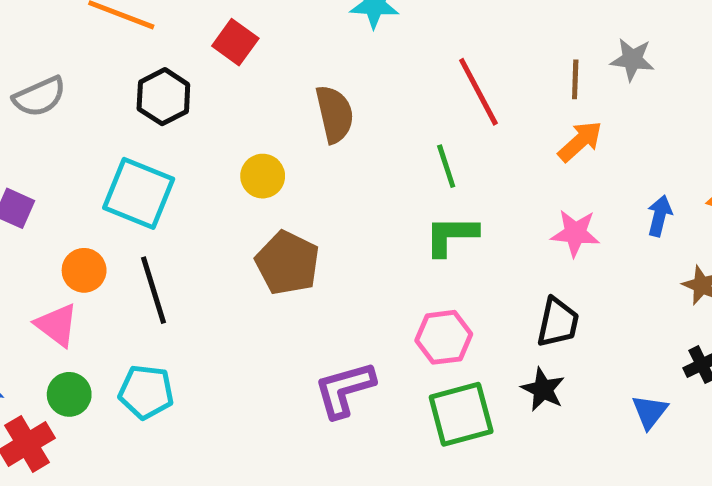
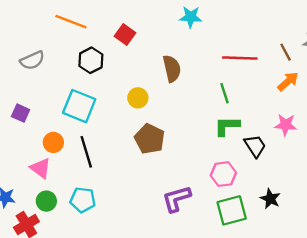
brown line: (575, 79) -> (286, 52), turned -30
red line: (478, 92) -> (240, 58), turned -60
black trapezoid: (558, 322) -> (255, 146), moved, turned -45

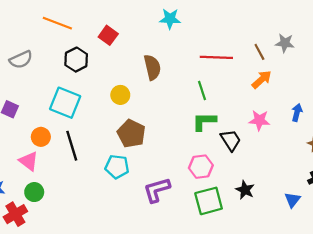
cyan pentagon: (83, 200) -> (117, 167), moved

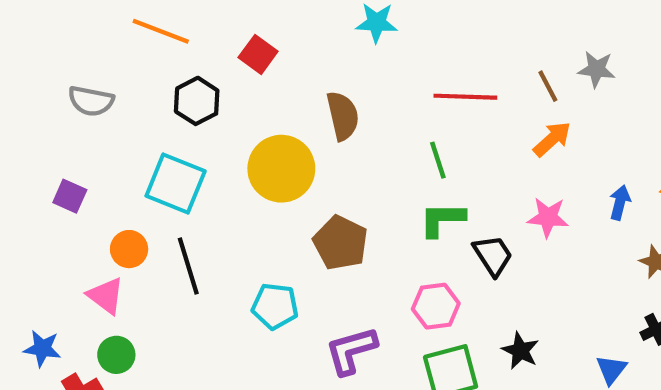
gray semicircle: (21, 60) -> (91, 101), turned 35
yellow circle: (120, 95) -> (281, 169), size x1.8
brown pentagon: (131, 134) -> (341, 243), moved

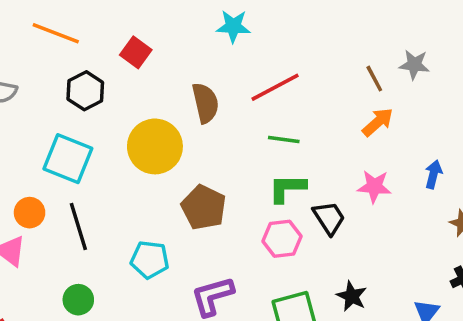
red line: (465, 97) -> (275, 87), moved, turned -30
green line: (438, 160) -> (284, 139), turned -64
pink hexagon: (436, 306) -> (282, 239), moved
green circle: (116, 355) -> (78, 300), moved

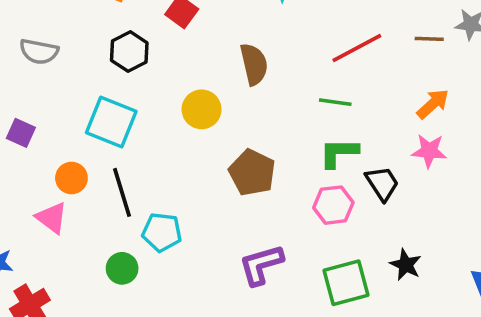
brown line: (374, 79) -> (429, 39), turned -60
red line: (275, 87) -> (357, 48), moved
orange arrow: (378, 122) -> (433, 104), moved
yellow circle: (155, 146) -> (202, 109), size x0.7
cyan pentagon: (150, 260) -> (162, 232), moved

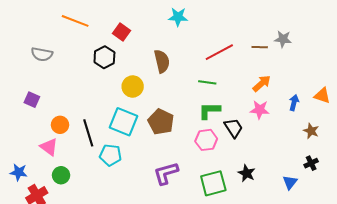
black hexagon: (129, 52) -> (104, 57), moved
cyan square: (111, 122) -> (124, 122), moved
green circle: (122, 268) -> (61, 175), moved

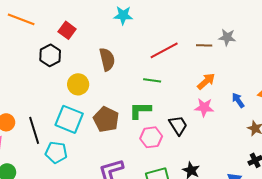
blue arrow: (294, 103) -> (238, 100), turned -49
green L-shape: (209, 111) -> (140, 110), moved

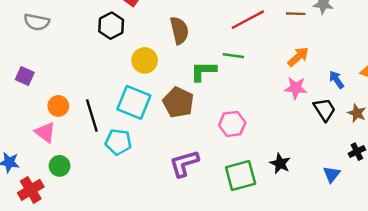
green L-shape: (140, 110) -> (203, 71), moved
black trapezoid: (178, 125) -> (324, 110), moved

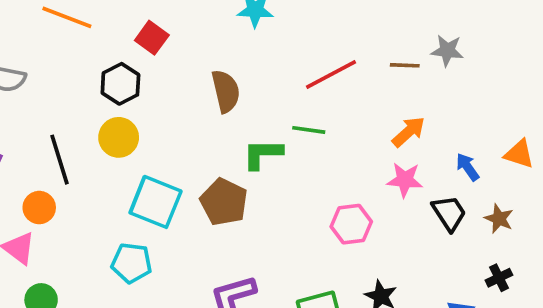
yellow circle: (145, 60) -> (119, 137), moved
black line: (92, 116) -> (60, 160), moved
pink hexagon: (232, 124) -> (351, 224), moved

